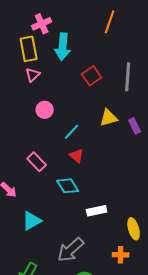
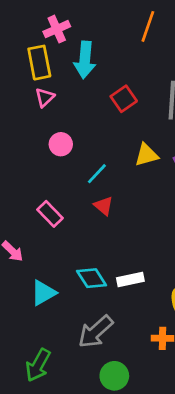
cyan diamond: (68, 186) -> (92, 278), moved

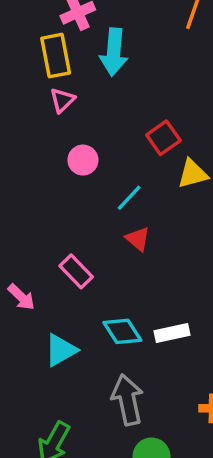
red square: (124, 99) -> (163, 138), moved
pink rectangle: (50, 214) -> (76, 271), moved
gray arrow: (96, 332) -> (128, 400), turned 120

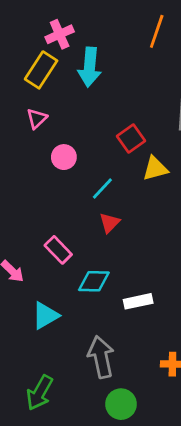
yellow rectangle: (56, 56) -> (41, 70), turned 44
pink triangle: (62, 100) -> (37, 119), moved
red triangle: (138, 239) -> (110, 223), turned 35
cyan diamond: (122, 331) -> (94, 281), moved, turned -56

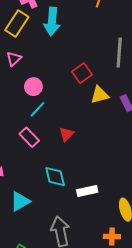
cyan line: (102, 188) -> (38, 109), moved
pink rectangle: (58, 250) -> (29, 137), moved
cyan diamond: (94, 281) -> (55, 177), turned 75

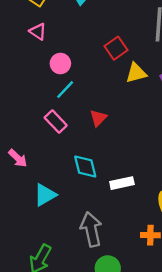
pink triangle: (14, 59) -> (38, 32), turned -42

